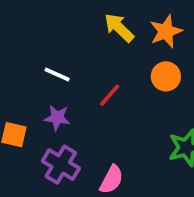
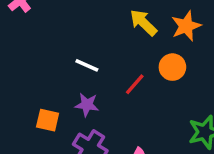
orange circle: (166, 76) -> (172, 67), moved

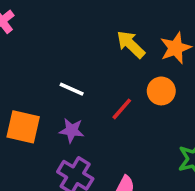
orange square: (48, 120) -> (23, 127), moved, size x1.4

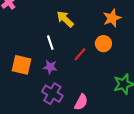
yellow arrow: (131, 44) -> (65, 19), moved
white line: (72, 89) -> (50, 43), turned 48

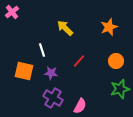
white line: (50, 43) -> (42, 50), moved
orange circle: (103, 44) -> (116, 61), moved

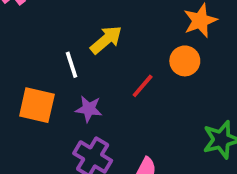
yellow arrow: (65, 28) -> (106, 40), moved, turned 96
orange circle: (116, 61) -> (185, 61), moved

